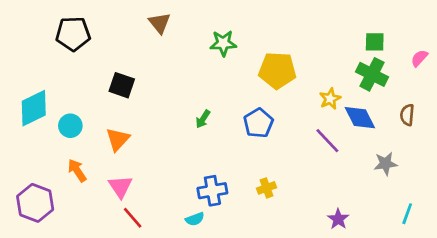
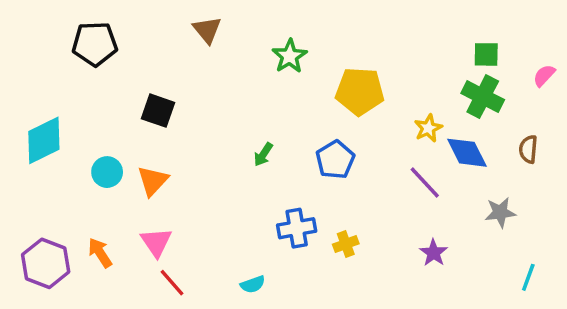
green star: (223, 43) -> (290, 56), turned -30
cyan circle: (70, 126) -> (107, 172), moved
orange arrow: (77, 170) -> (100, 253), moved
blue cross: (212, 191) -> (297, 228), moved
purple star: (338, 219) -> (434, 253), moved

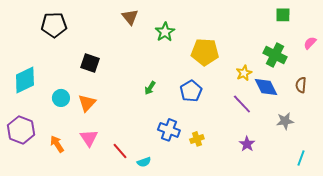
brown triangle: (207, 30) -> (130, 17), moved
green square: (486, 54) -> (283, 15), moved
blue cross: (297, 228) -> (169, 130), turned 30
purple hexagon: (46, 263) -> (21, 130), moved
red line: (172, 283) -> (120, 151), moved

